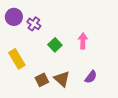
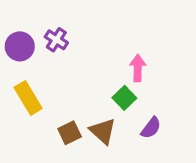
purple circle: (14, 17) -> (20, 46), moved
green square: (55, 45) -> (124, 98), moved

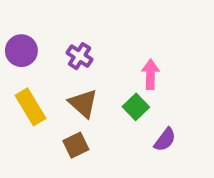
purple cross: (56, 40) -> (80, 56), moved
brown triangle: (103, 131) -> (83, 103), moved

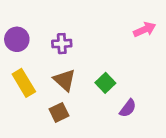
purple cross: (80, 56) -> (62, 44), turned -36
pink arrow: (150, 74) -> (145, 29), moved, turned 65

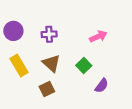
pink arrow: (145, 29) -> (98, 37), moved

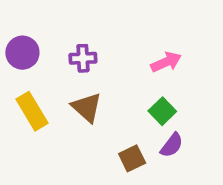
green square: (84, 66) -> (162, 111), moved
brown square: (47, 89) -> (132, 158), moved

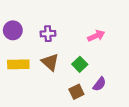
yellow rectangle: (32, 111) -> (18, 64), turned -60
green square: (162, 111) -> (80, 64), moved

